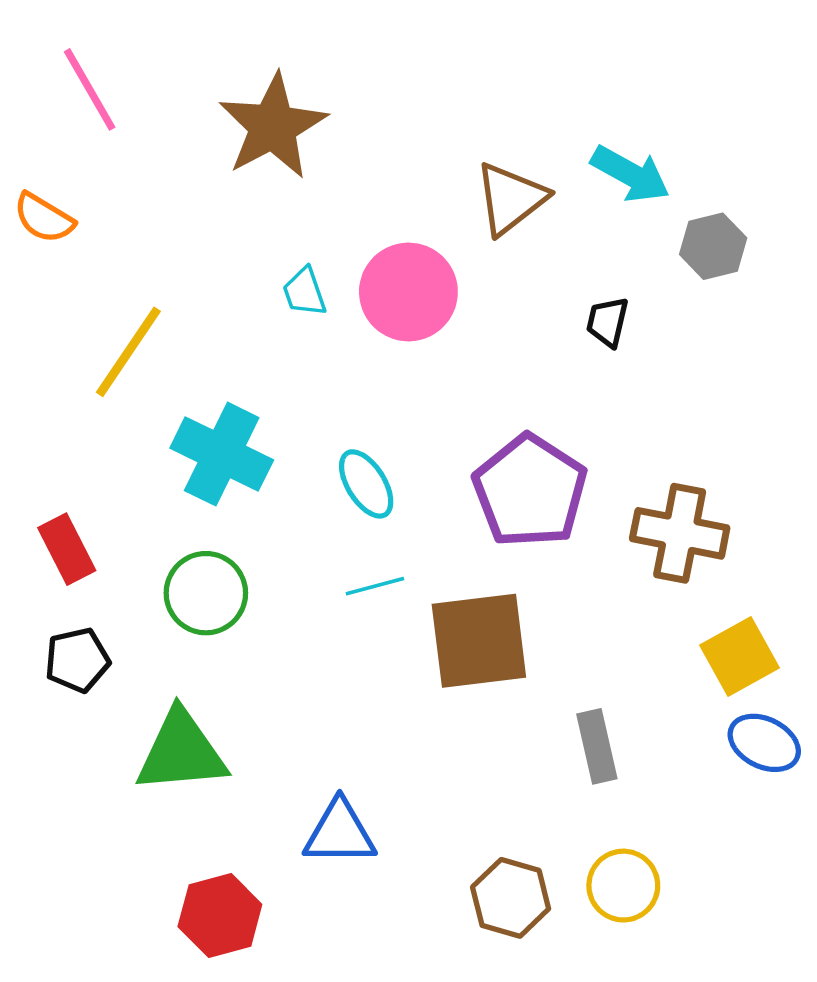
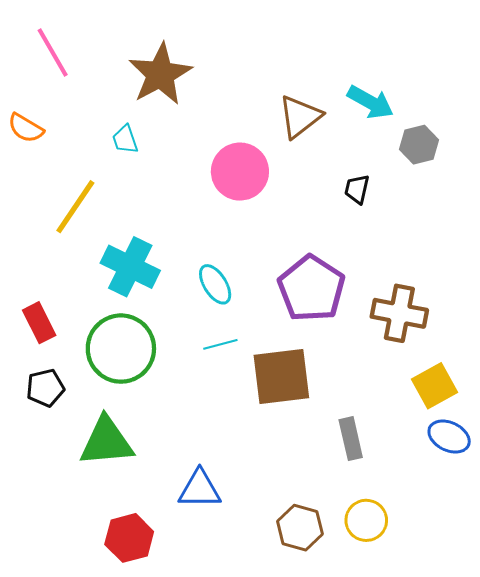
cyan trapezoid: (305, 292) -> (125, 139), moved
green circle: (206, 593) -> (121, 349), size x1.4

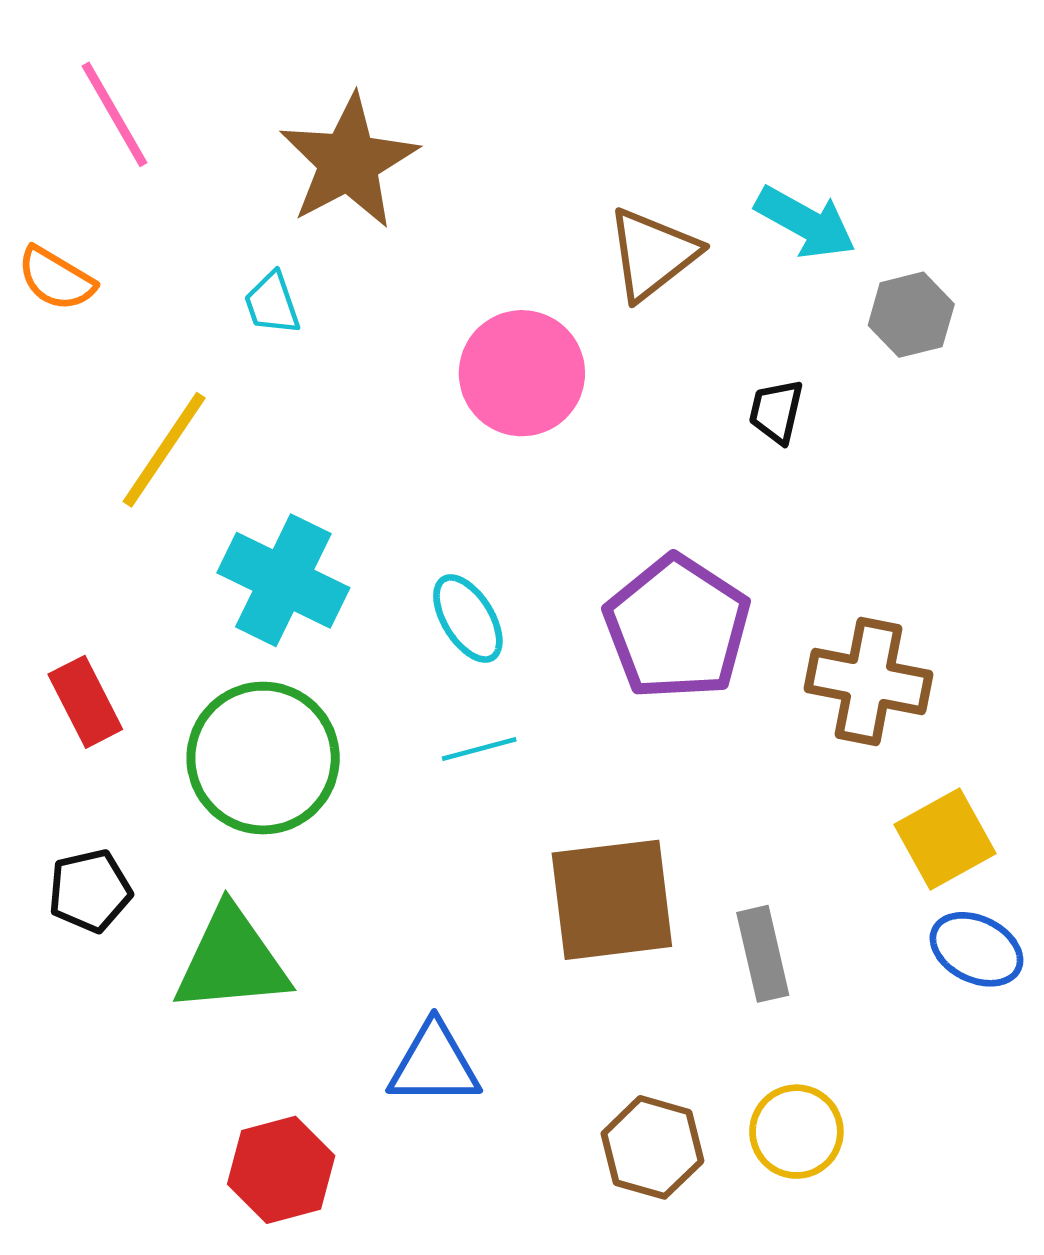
brown square: (281, 376) -> (612, 900), moved
black pentagon: (45, 388) -> (90, 891), moved

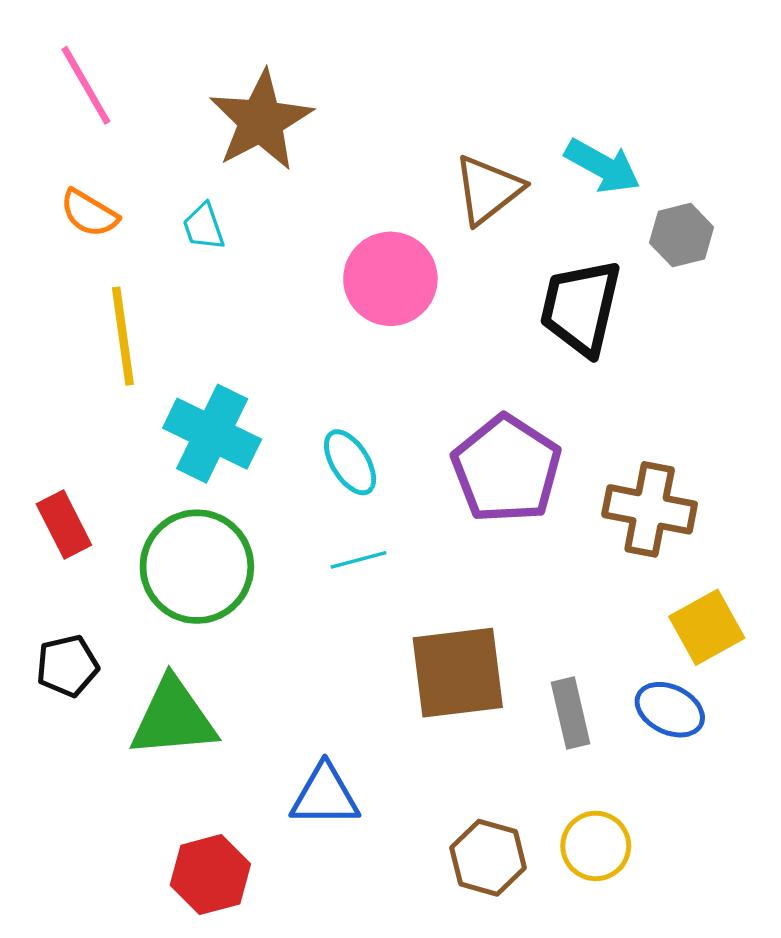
orange semicircle: (56, 279) -> (89, 213), moved
black trapezoid: (776, 411) -> (581, 307), size x2.0
yellow line: (164, 450) -> (123, 336), turned -42
blue ellipse: (976, 949) -> (670, 710), moved

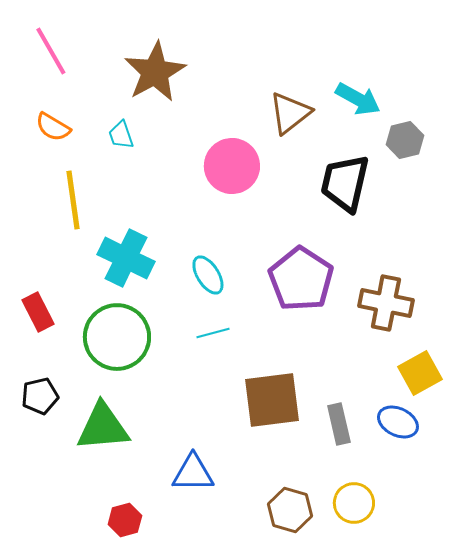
red hexagon: (210, 875) -> (125, 520), size x0.7

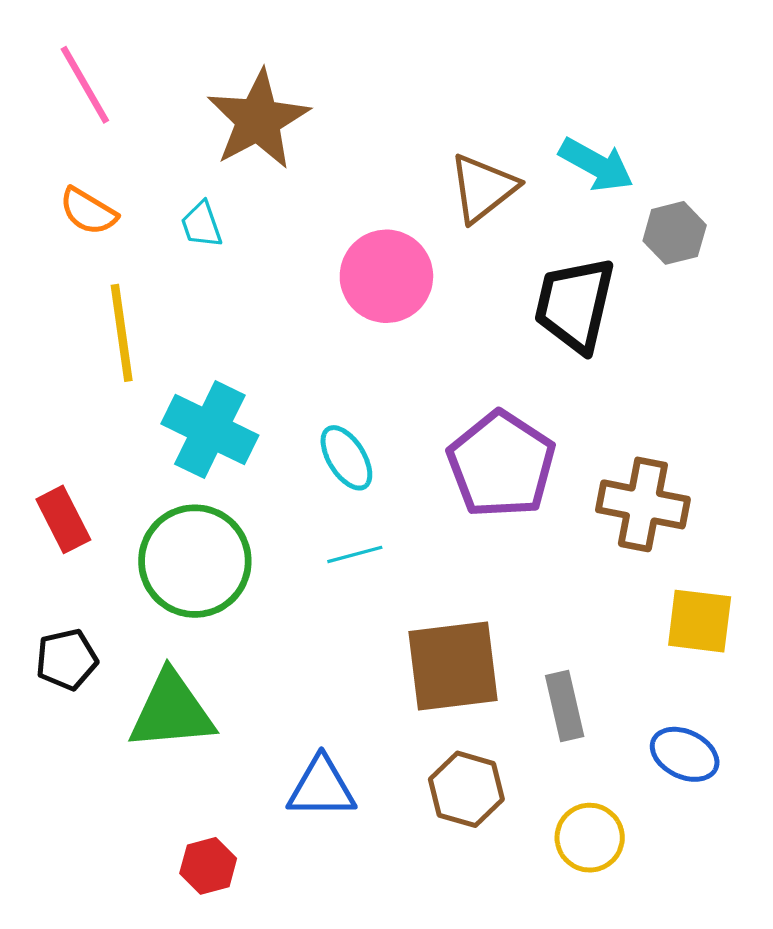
yellow square: (420, 373) -> (700, 621), turned 36
blue ellipse: (398, 422) -> (685, 754), moved
brown hexagon: (290, 510) -> (466, 789), moved

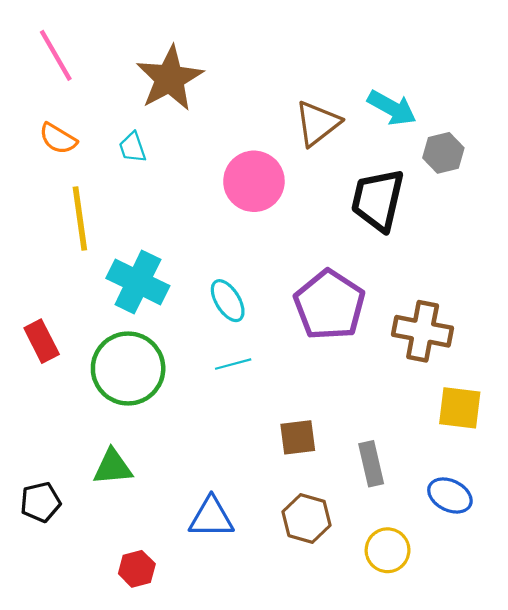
black pentagon: (67, 659) -> (40, 502), moved
brown square: (453, 666) -> (298, 437), size x0.6
green triangle: (172, 711) -> (113, 467), size x0.7

